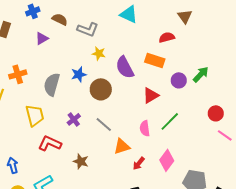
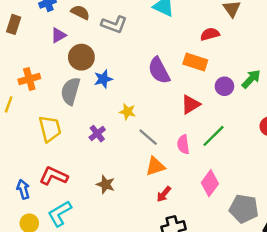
yellow star: (99, 53) -> (127, 112), moved
brown circle: (101, 89) -> (81, 57), moved
gray line: (104, 124) -> (148, 137), moved
red L-shape: (50, 143) -> (54, 176), moved
red arrow: (139, 163) -> (164, 194), moved

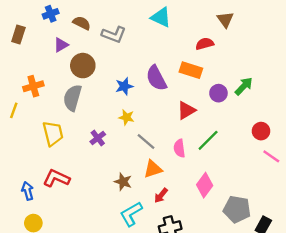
blue star: (103, 79) -> (124, 86), moved
brown star: (106, 184) -> (123, 182), moved
cyan L-shape: (60, 214) -> (131, 214), moved

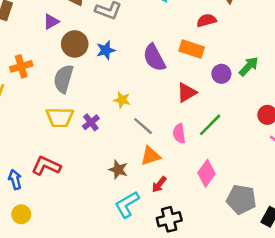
blue star: (124, 86) -> (106, 50), moved
yellow trapezoid: (53, 133) -> (60, 117), moved, turned 105

